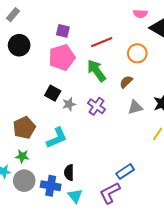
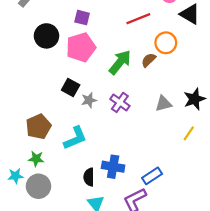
red line: (102, 42) -> (138, 19), moved
black circle: (19, 45) -> (46, 36), moved
green arrow: (97, 71) -> (120, 62), turned 75
brown semicircle: (126, 82) -> (149, 60), moved
blue cross: (51, 186) -> (113, 167), moved

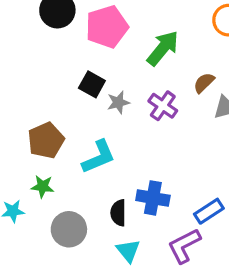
brown semicircle: (149, 60) -> (204, 83), moved
gray circle: (38, 186) -> (69, 229), moved

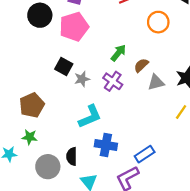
green arrow: (163, 48) -> (118, 53), moved, size x0.7
cyan L-shape: (99, 157) -> (90, 117), moved
black semicircle: (118, 213) -> (72, 156), moved

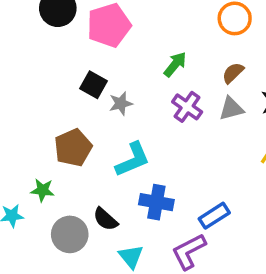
brown semicircle: (141, 65) -> (233, 73), moved
purple cross: (113, 81) -> (187, 107), moved
brown pentagon: (32, 105) -> (73, 148), moved
black semicircle: (72, 156) -> (105, 219), turned -48

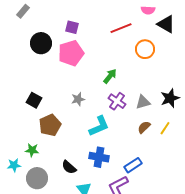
brown semicircle: (233, 73) -> (144, 127), moved
black square: (94, 85) -> (34, 100), moved
cyan L-shape: (133, 160) -> (99, 126), moved
gray circle: (70, 234) -> (37, 178), moved

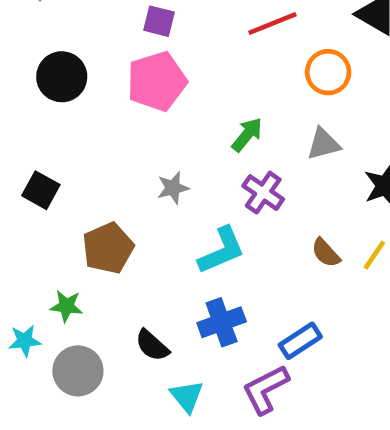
black circle: (41, 43) -> (62, 77), moved
black square: (34, 100) -> (41, 190), moved
gray triangle: (143, 102) -> (323, 144), moved
brown semicircle: (144, 127) -> (326, 253), turned -88
blue cross: (99, 157) -> (222, 322), turned -30

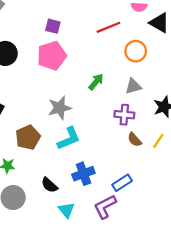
gray star: (173, 188) -> (60, 108), size x1.5
purple cross: (263, 193) -> (124, 115), moved, turned -30
cyan L-shape: (222, 250) -> (69, 139), moved

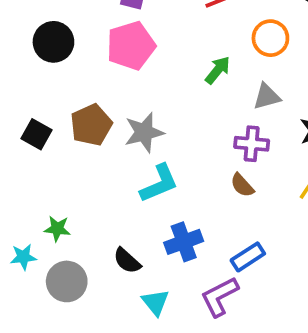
green arrow: (96, 82) -> (218, 70), moved
brown pentagon: (28, 137) -> (91, 125), moved
brown semicircle: (135, 140) -> (242, 185), moved

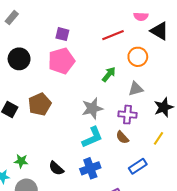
gray star: (144, 132) -> (92, 108), moved
cyan L-shape: (159, 183) -> (92, 137), moved
blue rectangle: (248, 257) -> (138, 166), moved
black semicircle: (127, 261) -> (56, 168), moved

